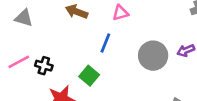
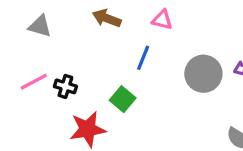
pink triangle: (120, 13) -> (162, 20), turned 30

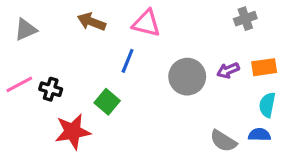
pink triangle: (162, 20) -> (146, 23), size x1.4
gray triangle: (40, 26) -> (26, 30), turned -40

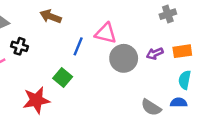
pink triangle: (146, 23) -> (106, 33), moved
black cross: (51, 89) -> (20, 46), moved

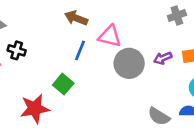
brown arrow: (51, 16) -> (76, 18), moved

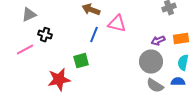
gray circle: (129, 63) -> (151, 62), moved
green square: (63, 84) -> (81, 61), turned 35

